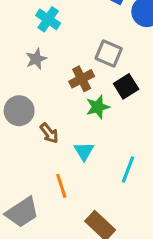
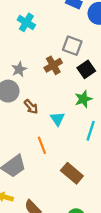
gray star: (36, 59) -> (19, 69), moved
green star: (98, 107) -> (83, 99), moved

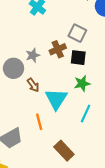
gray star: (19, 69) -> (33, 55), moved
black square: (86, 69) -> (78, 58), moved, turned 35
cyan triangle: (57, 119) -> (56, 99), size x1.6

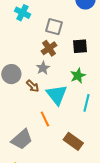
gray square: (77, 33) -> (54, 27), moved
gray star: (33, 55) -> (43, 68), moved
black square: (78, 58) -> (80, 46), moved

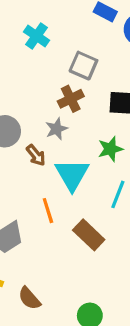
brown rectangle: (73, 141) -> (89, 235), moved

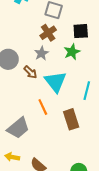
green star: (110, 149) -> (72, 52), moved
brown rectangle: (89, 235) -> (71, 119), turned 36

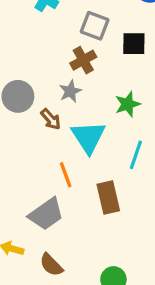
black square: (81, 31) -> (134, 44), moved
green star: (72, 52) -> (128, 104), moved
gray trapezoid: (18, 128) -> (46, 214), moved

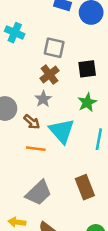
black square: (134, 44) -> (87, 69), moved
orange line: (66, 175) -> (36, 149), moved, turned -54
brown rectangle: (108, 198) -> (85, 187), moved

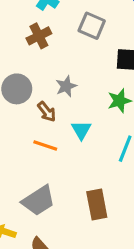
brown cross: (49, 75) -> (39, 36), moved
cyan triangle: (62, 131) -> (81, 130), size x0.6

